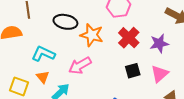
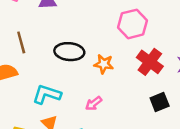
orange star: (92, 35) -> (104, 64), size x0.7
pink arrow: (80, 66) -> (94, 103), size x0.6

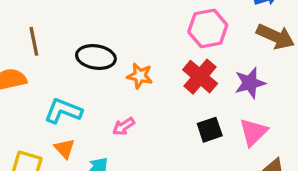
pink hexagon: (132, 24) -> (208, 28), moved

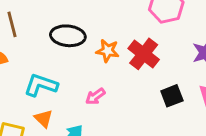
red cross: (200, 77) -> (144, 54), moved

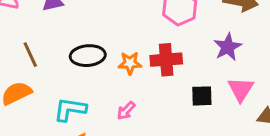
red cross: (144, 54) -> (166, 60), turned -32
black square: (172, 96) -> (202, 96), turned 30

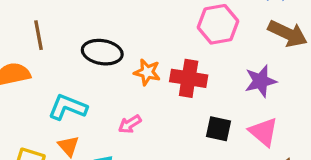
pink triangle: (241, 89) -> (263, 132), turned -36

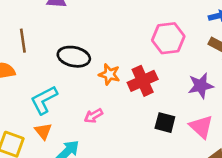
red cross: (189, 78) -> (143, 81), turned -36
cyan L-shape: (68, 107) -> (44, 100), turned -52

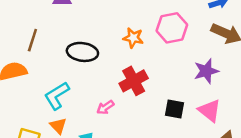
brown line: (23, 41) -> (32, 40), turned 30
orange star: (109, 74) -> (133, 38), moved
red cross: (143, 81) -> (134, 81), moved

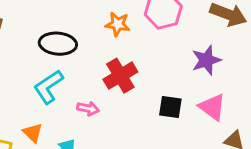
cyan L-shape: (57, 96) -> (48, 87), moved
pink arrow: (105, 107) -> (88, 108), turned -132

